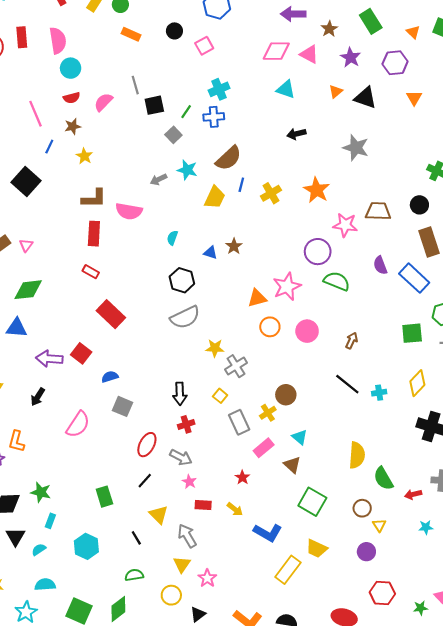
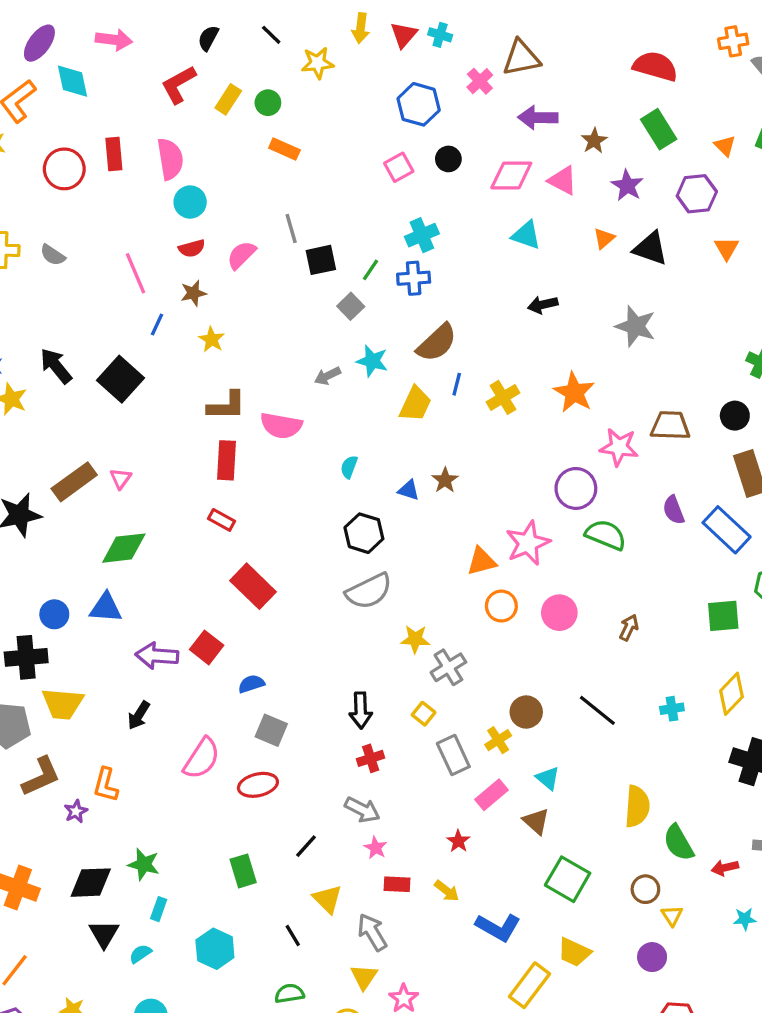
black circle: (174, 31) -> (448, 159), moved
black line: (347, 384) -> (597, 710), moved
red ellipse: (147, 445) -> (258, 785), moved, turned 50

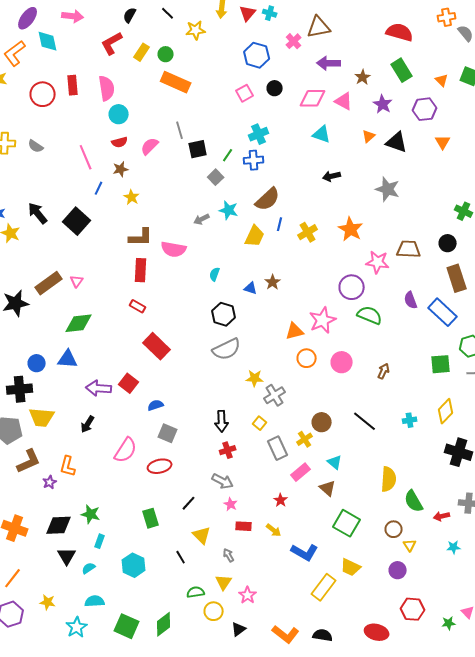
orange rectangle: (284, 149) -> (176, 82), size x1.6
gray arrow: (372, 932) -> (229, 555), size x0.6
green semicircle: (289, 993) -> (196, 592), moved

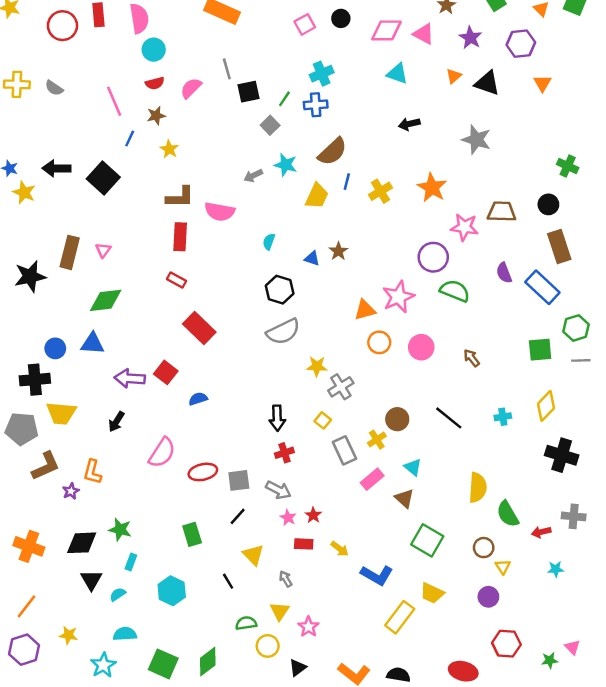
black arrow: (38, 213) -> (56, 168), turned -50
brown rectangle: (49, 283) -> (70, 252), turned -40
brown arrow: (384, 371) -> (472, 358), turned -63
gray square: (168, 433) -> (239, 480), moved, turned -30
red star: (281, 500) -> (313, 515), moved

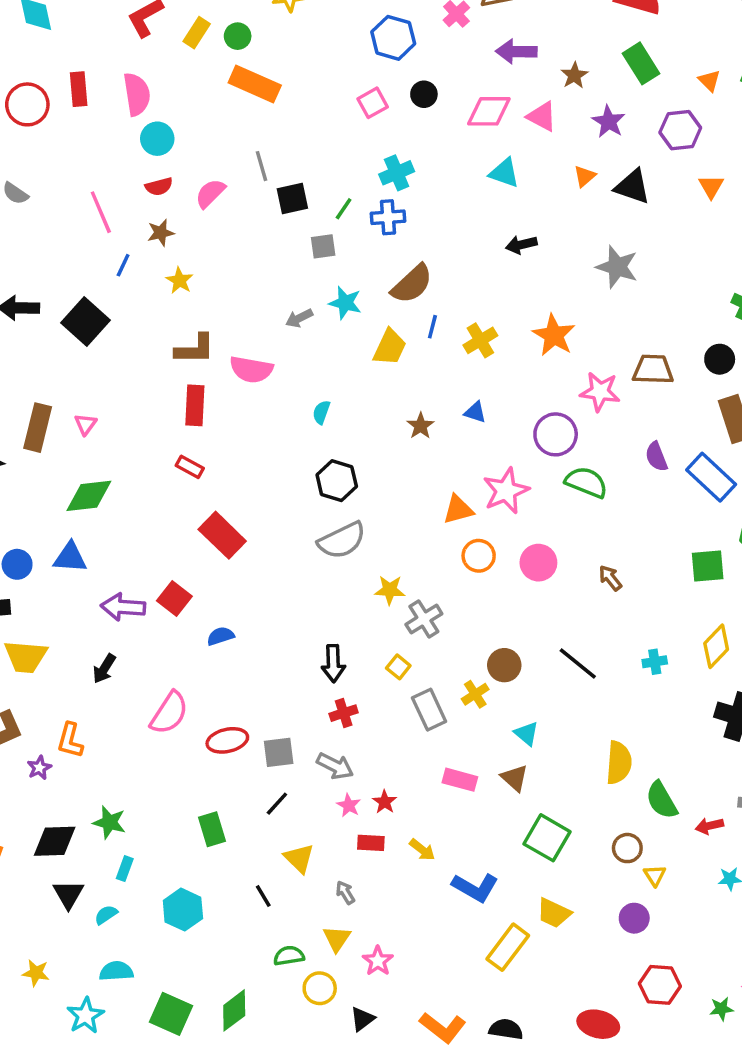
gray square: (270, 125) -> (323, 246), turned 36
blue triangle: (312, 258) -> (475, 412), moved
pink rectangle: (372, 479) -> (460, 780), moved, turned 55

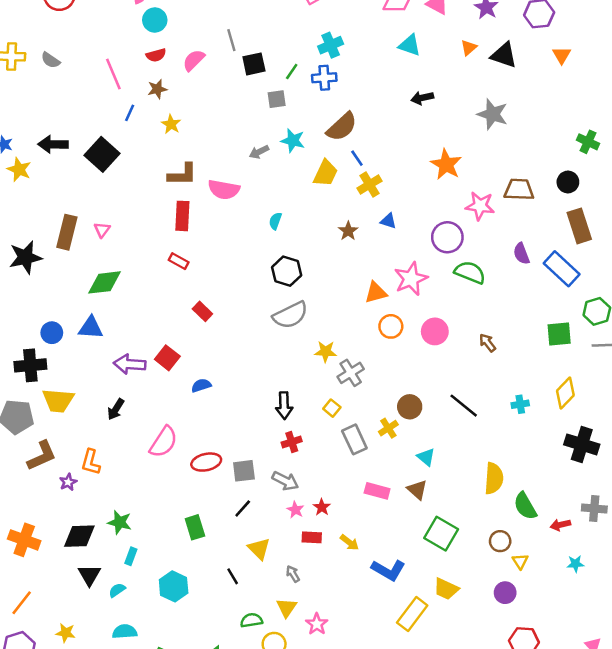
blue line: (432, 327) -> (357, 158), turned -48
yellow cross: (480, 340) -> (369, 185), moved
red rectangle: (222, 535) -> (202, 311), size x0.6

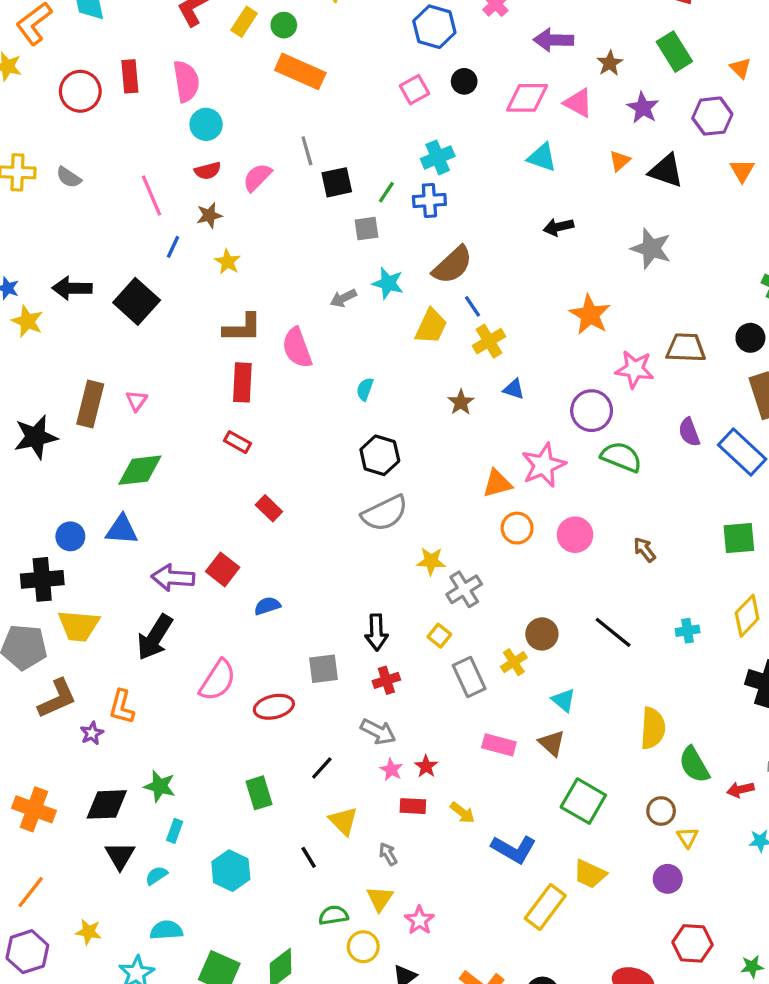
pink semicircle: (224, 190) -> (297, 348), turned 60
black arrow: (116, 409) -> (155, 637), size x1.6
gray square: (244, 471) -> (324, 669), moved

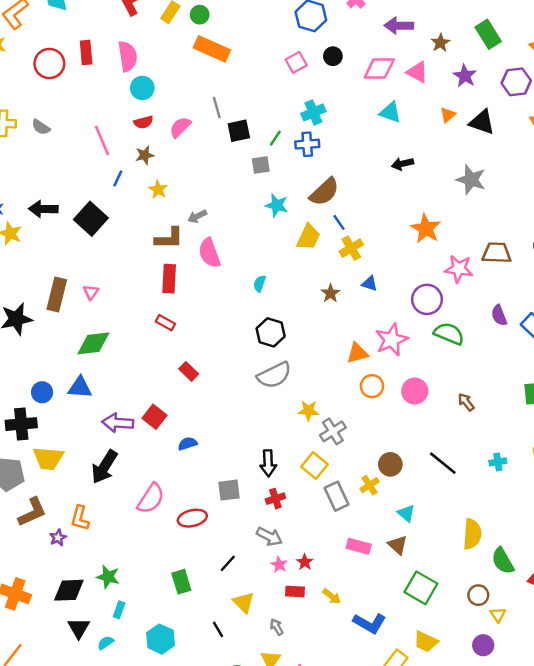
gray arrow: (343, 298) -> (197, 216), moved
yellow square: (439, 636) -> (315, 466), size x1.5

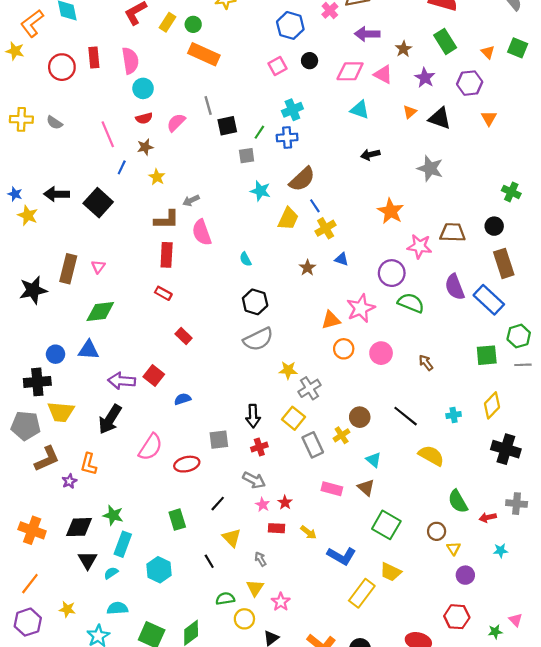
cyan semicircle: (260, 284) -> (245, 259), turned -48
purple semicircle: (499, 315) -> (455, 287), size x1.4
yellow semicircle: (472, 534) -> (431, 456), moved, turned -65
cyan rectangle: (119, 610) -> (123, 544), size x1.6
purple circle: (483, 645) -> (465, 575), moved

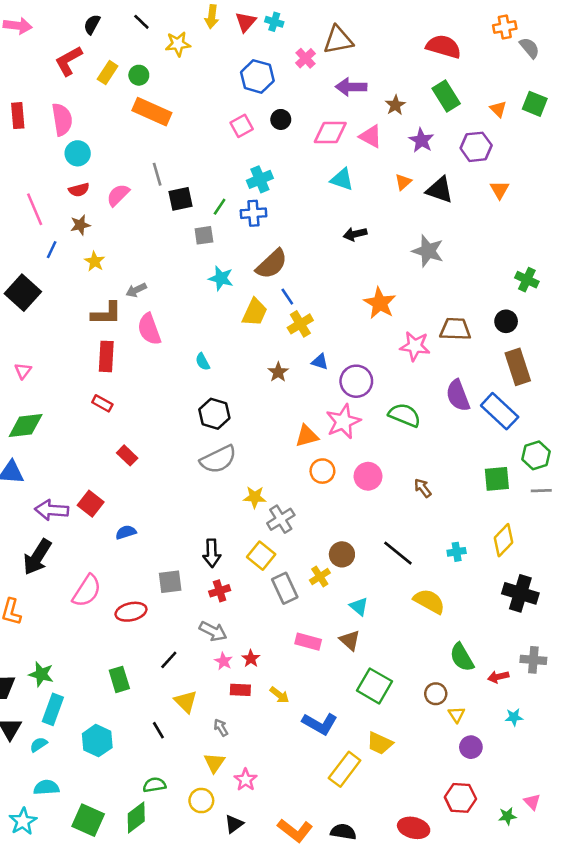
purple circle: (392, 273) -> (356, 381), moved
green semicircle: (225, 599) -> (154, 785), moved

